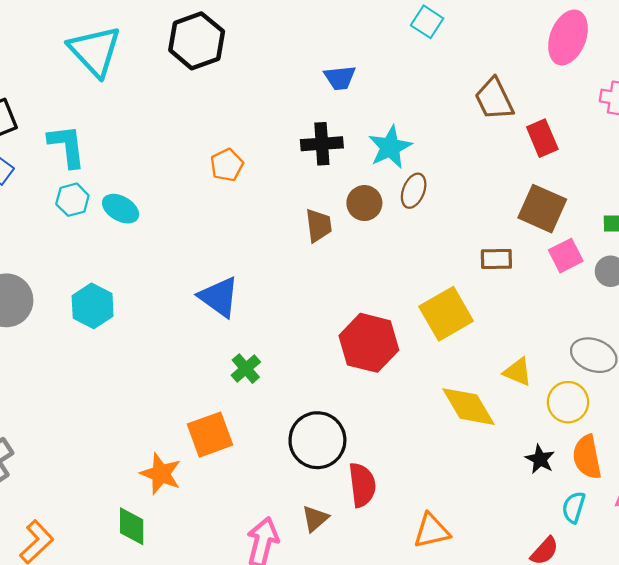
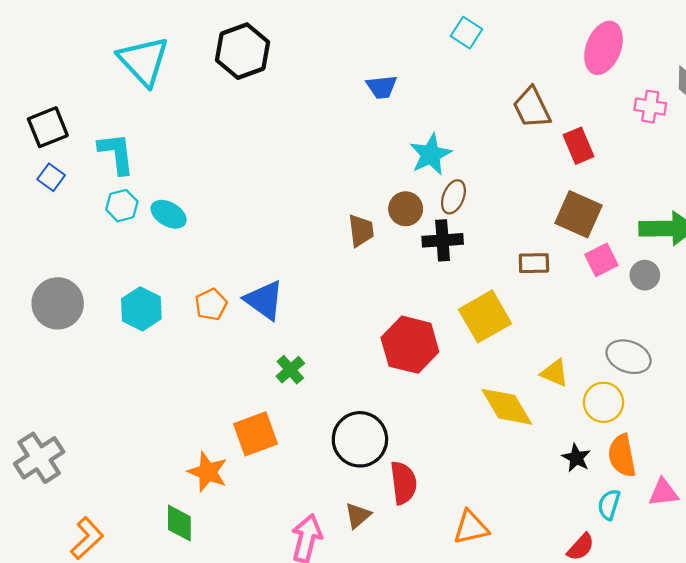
black cross: (322, 144) -> (443, 240), moved
orange pentagon: (227, 165) -> (211, 304), moved

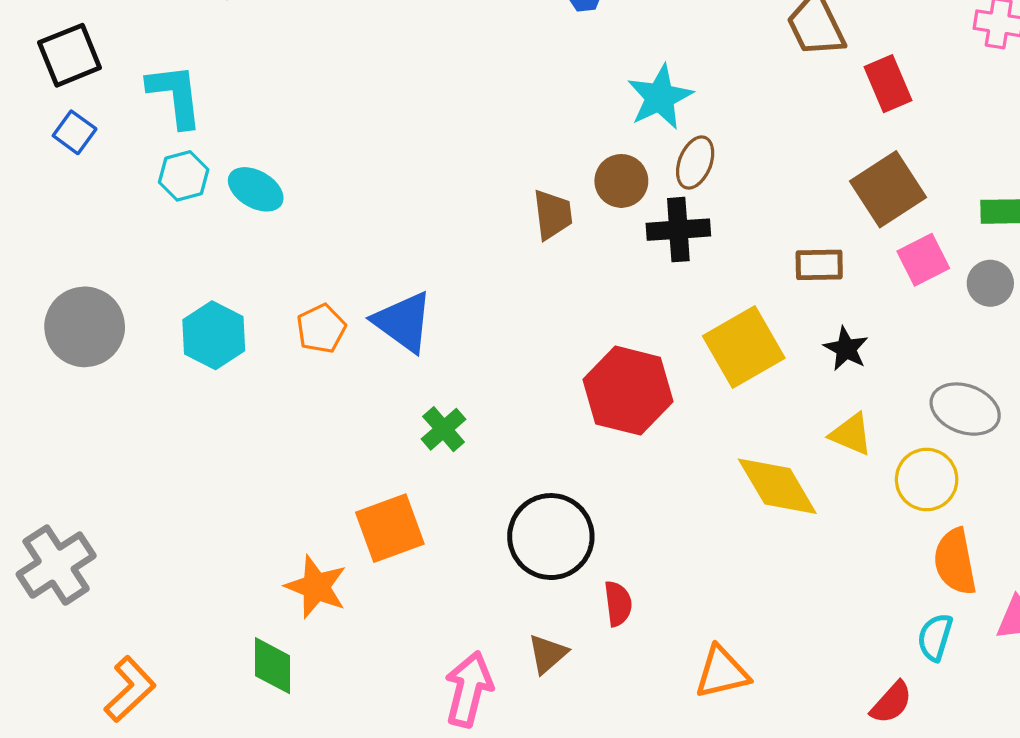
brown square: (578, 214) -> (888, 189), turned 33
black star: (576, 458) -> (846, 349), moved
red semicircle: (403, 483) -> (618, 604), size x0.7

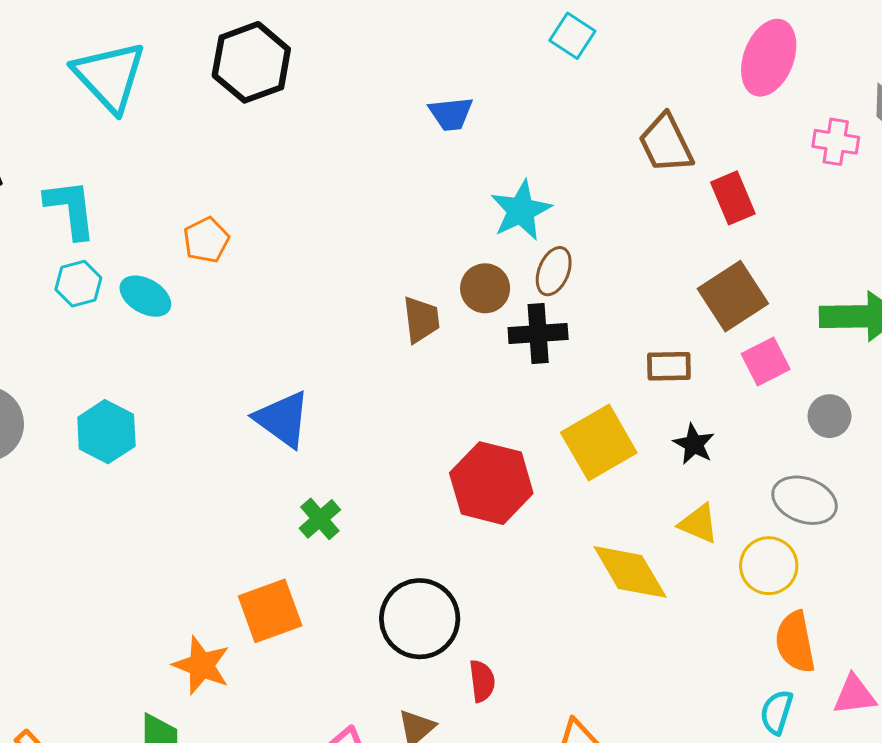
gray circle: (990, 283) -> (829, 416), moved
orange pentagon: (321, 329) -> (206, 240), moved

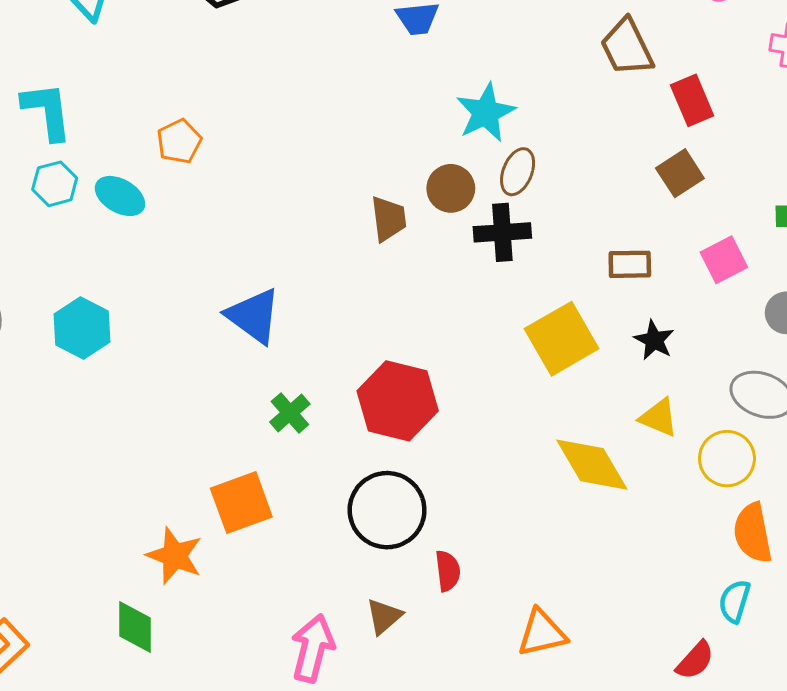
brown square: (733, 296) -> (680, 173), moved, size x0.7
red hexagon: (491, 483) -> (398, 401), moved

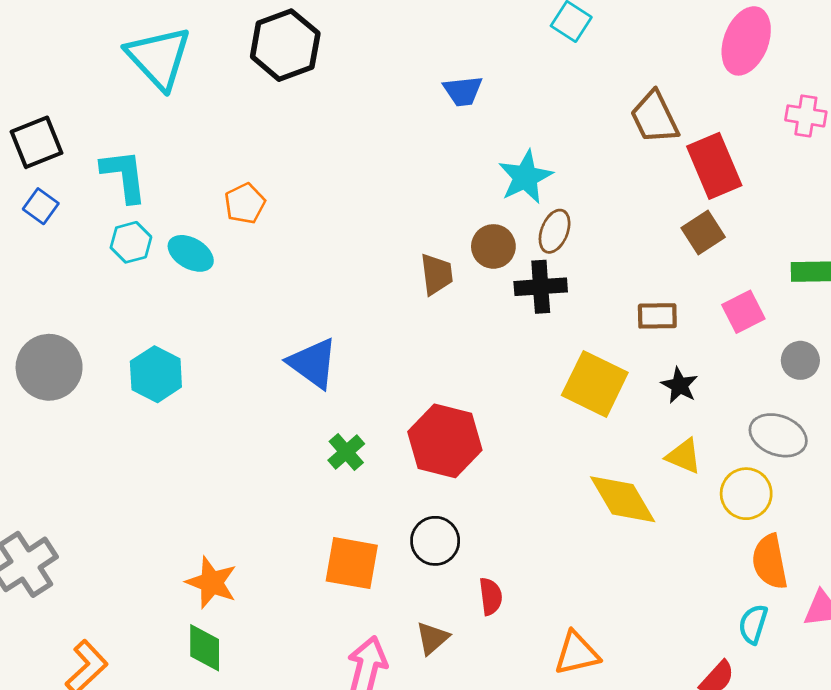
red rectangle: (692, 100) -> (714, 166), size x1.4
yellow square: (562, 339) -> (595, 384), turned -34
orange square: (241, 503) -> (352, 563), moved, turned 30
black circle: (387, 510) -> (435, 541), size x0.7
orange star: (175, 556) -> (212, 583), moved

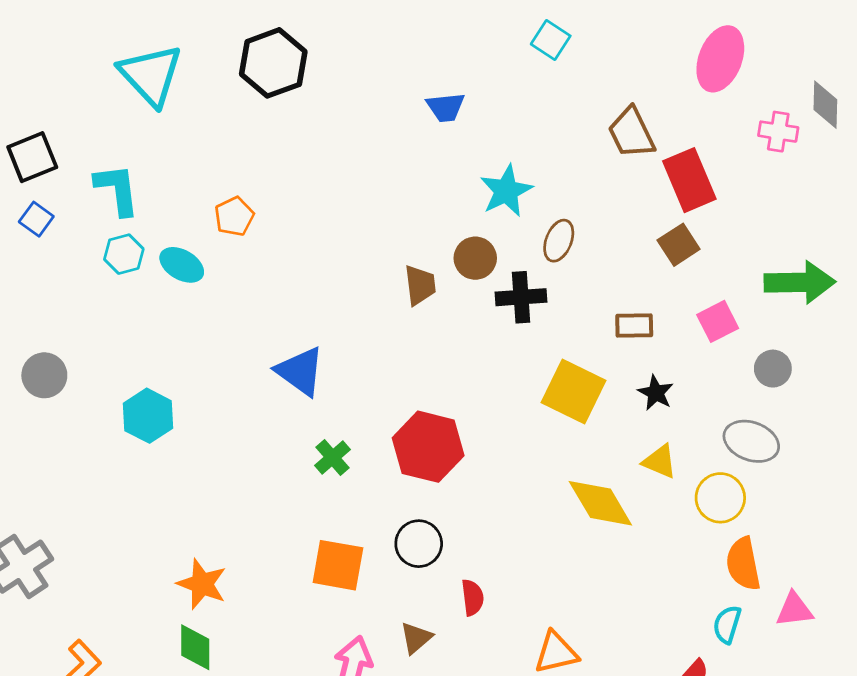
brown ellipse: (555, 231) -> (559, 241), moved
gray circle: (49, 367) -> (44, 375), size x0.7
cyan hexagon: (156, 374) -> (148, 416), moved

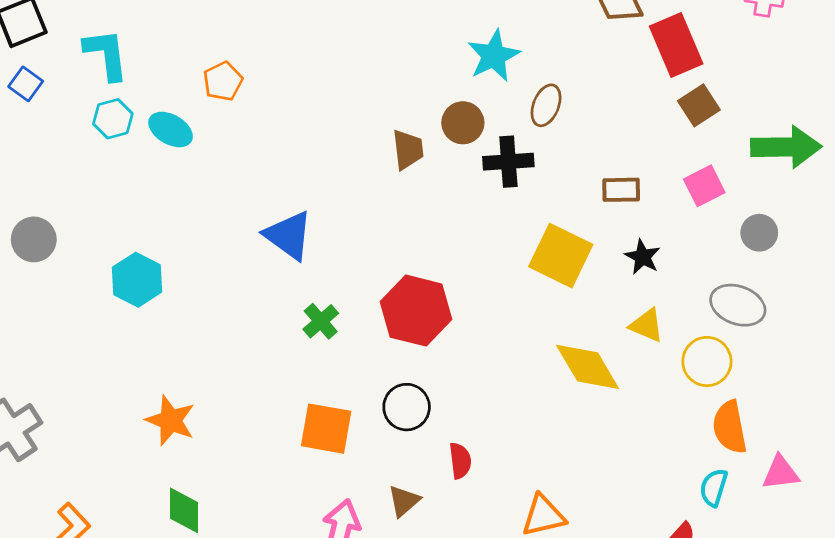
brown square: (679, 245) -> (699, 105), moved
orange star: (202, 584) -> (171, 420), moved

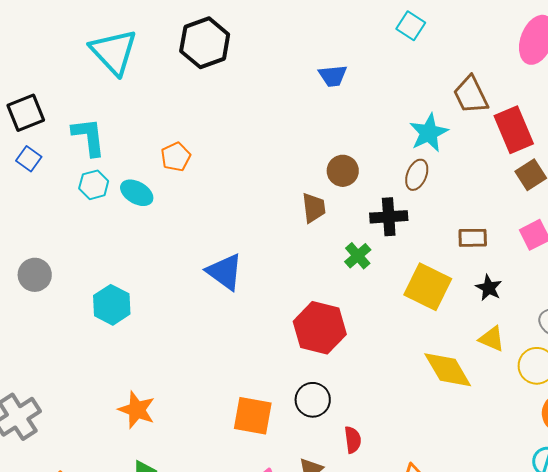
cyan star: (494, 56) -> (429, 133), moved
brown circle: (463, 123) -> (343, 171), moved
green cross: (321, 321) -> (358, 256), moved

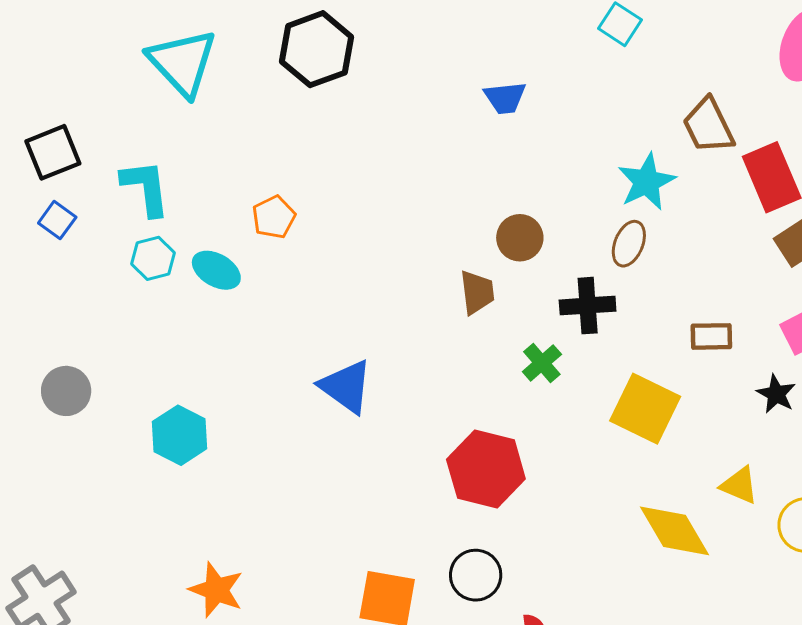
black star: (489, 288) -> (776, 394), moved

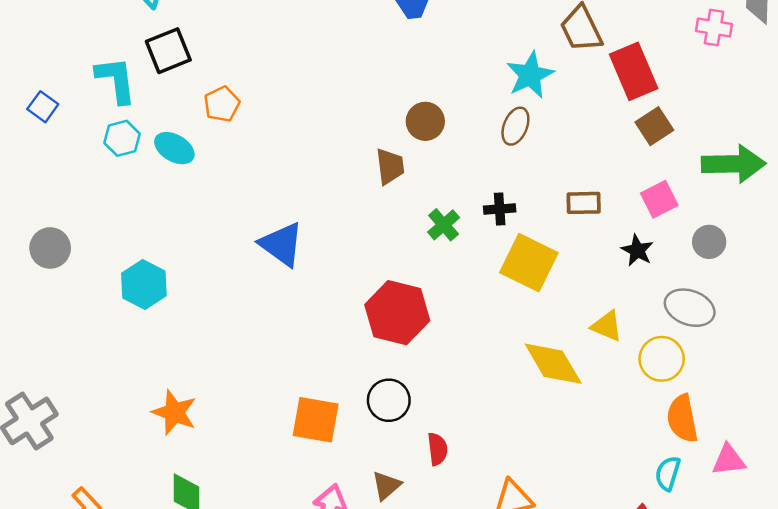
black square: (53, 152) -> (168, 51), moved
black cross: (588, 306) -> (500, 209), moved, size x0.7

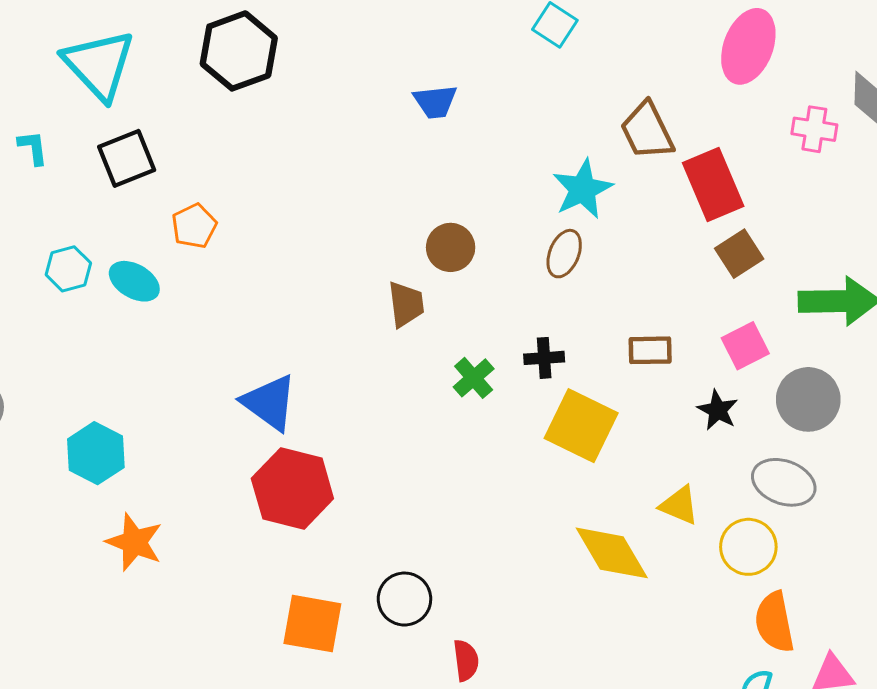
cyan L-shape: (116, 80) -> (33, 148), moved, size x0.6
gray circle: (709, 242) -> (808, 399), size x1.5
red hexagon: (397, 313) -> (292, 488), moved
orange star: (174, 412) -> (134, 542), moved

